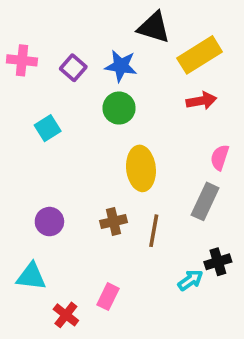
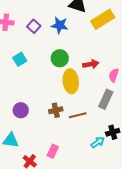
red arrow: (201, 101) -> (91, 64), moved
green circle: (119, 108) -> (60, 58), moved
brown line: (154, 231) -> (78, 115), turned 66

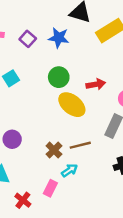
yellow ellipse: (71, 81) -> (72, 105), turned -45
brown cross: (56, 110) -> (54, 150), moved, turned -32
cyan arrow: (98, 142) -> (69, 170), moved

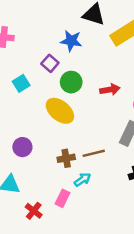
purple square: (28, 39) -> (50, 63), moved
yellow ellipse: (72, 105) -> (60, 111), moved
brown cross: (54, 150) -> (66, 158), turned 35

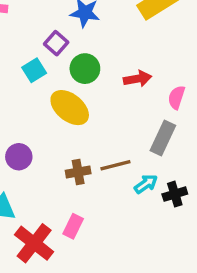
cyan square: (21, 83) -> (34, 70), moved
cyan arrow: (82, 180) -> (146, 184), moved
red cross: (34, 211) -> (34, 243), size x1.6

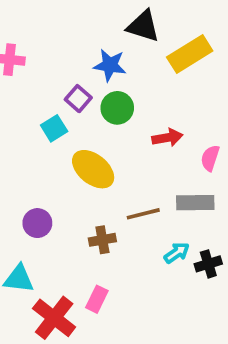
green circle: (85, 69) -> (117, 108), moved
gray rectangle: (163, 138) -> (195, 203), turned 64
brown line: (115, 165) -> (143, 214), moved

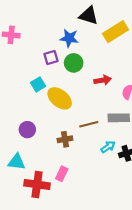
purple square: (78, 99) -> (51, 58), turned 32
cyan square: (54, 128) -> (38, 84), moved
red cross: (54, 318) -> (37, 184), turned -30

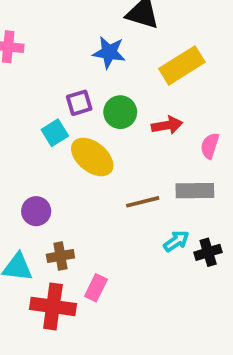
yellow rectangle: (116, 32) -> (182, 65), moved
purple square: (51, 58) -> (79, 103), moved
green circle: (74, 63) -> (120, 112), moved
brown cross: (65, 139) -> (60, 256), moved

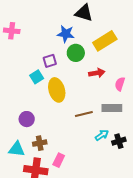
green circle: (120, 112) -> (76, 53), moved
yellow ellipse: (92, 157) -> (57, 90), turned 35

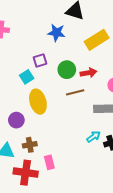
green circle: (76, 53) -> (67, 70), moved
yellow ellipse: (57, 90) -> (38, 102), moved
brown line: (84, 114) -> (75, 92), moved
pink rectangle: (59, 160) -> (49, 162), turned -40

